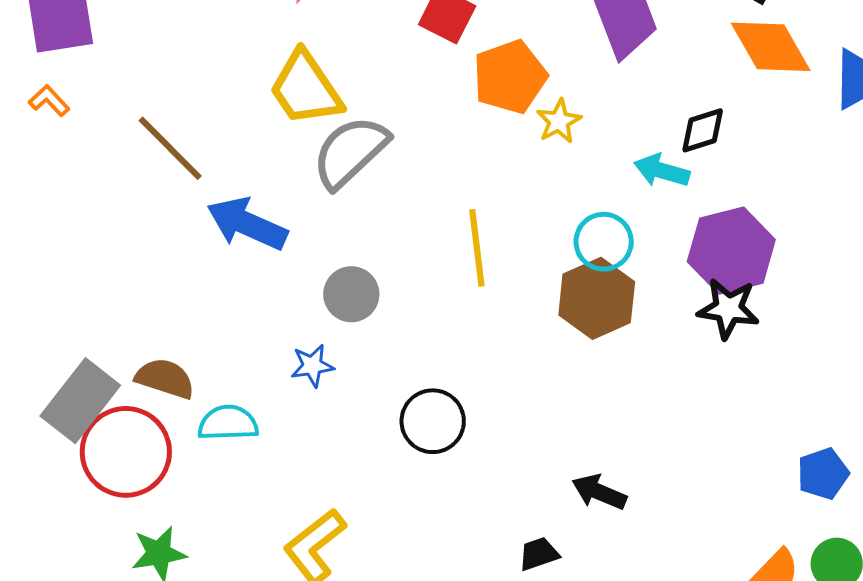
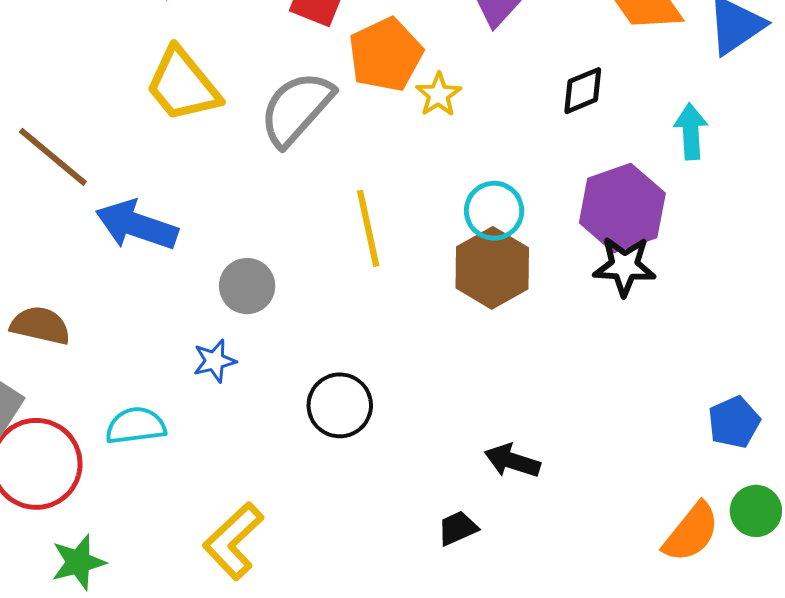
gray semicircle: (350, 152) -> (296, 109), moved
cyan arrow: (662, 171) -> (691, 131), moved, turned 76
brown semicircle: (165, 378) -> (40, 325), moved

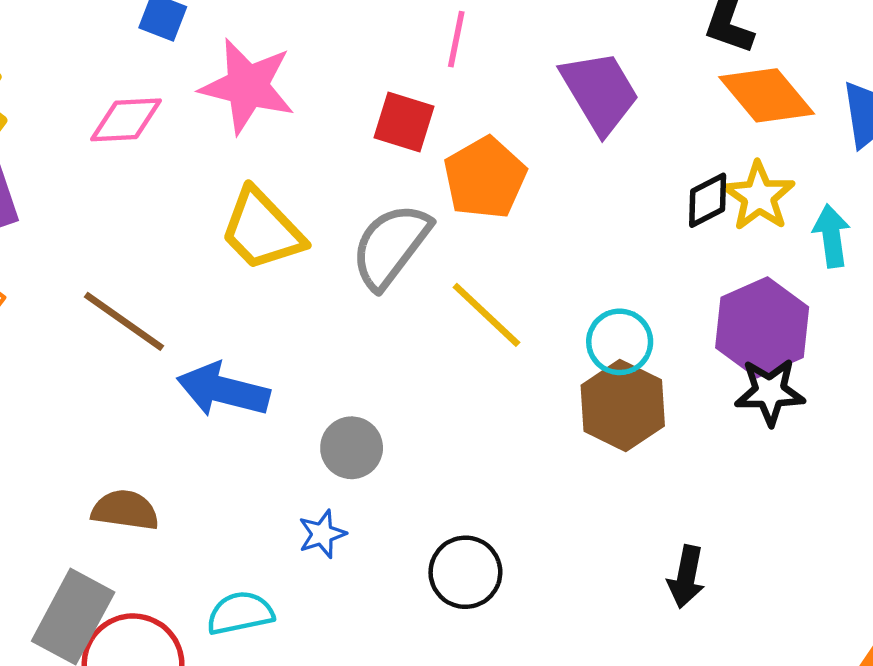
yellow star: (438, 95) -> (759, 196), moved, size x1.4
yellow line: (368, 228) -> (486, 315), moved, turned -30
black arrow: (512, 461) -> (686, 577), moved, turned -92

